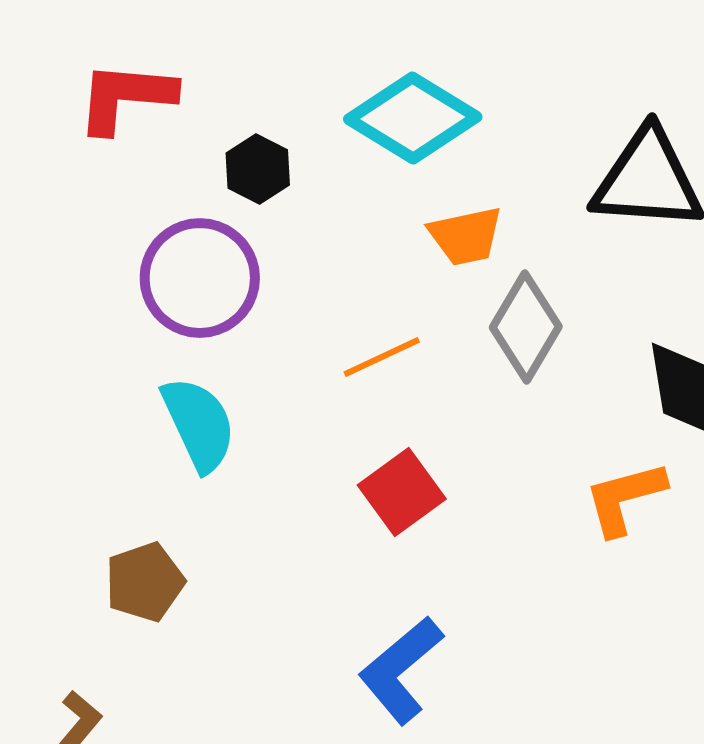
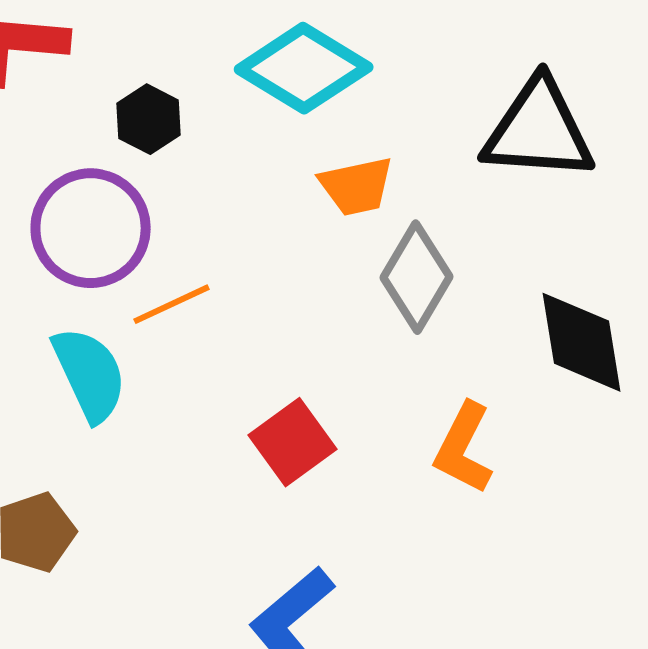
orange line: (382, 357) -> (172, 304), moved
orange L-shape: (625, 498) -> (464, 448), moved, turned -48

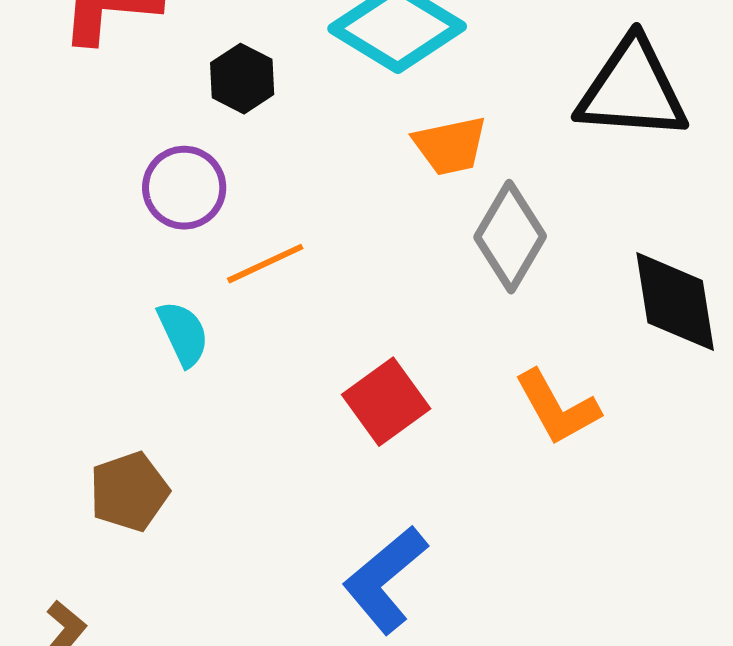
purple circle: (91, 228) -> (184, 188), size x0.7
cyan semicircle: (90, 374) -> (183, 334), size x0.7
orange L-shape: (464, 448) -> (557, 408), turned -56

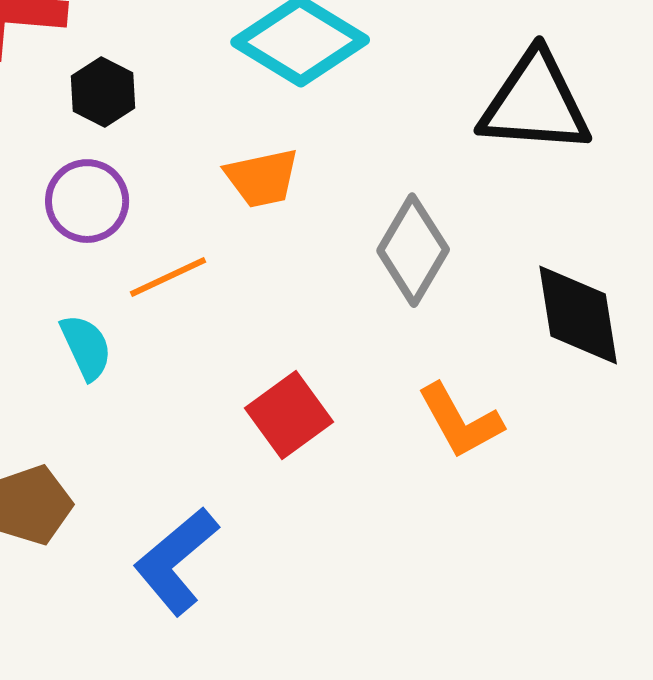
black hexagon: (242, 79) -> (103, 92), moved
orange trapezoid: (450, 146) -> (262, 178), moved
blue L-shape: (385, 580) -> (176, 561), moved

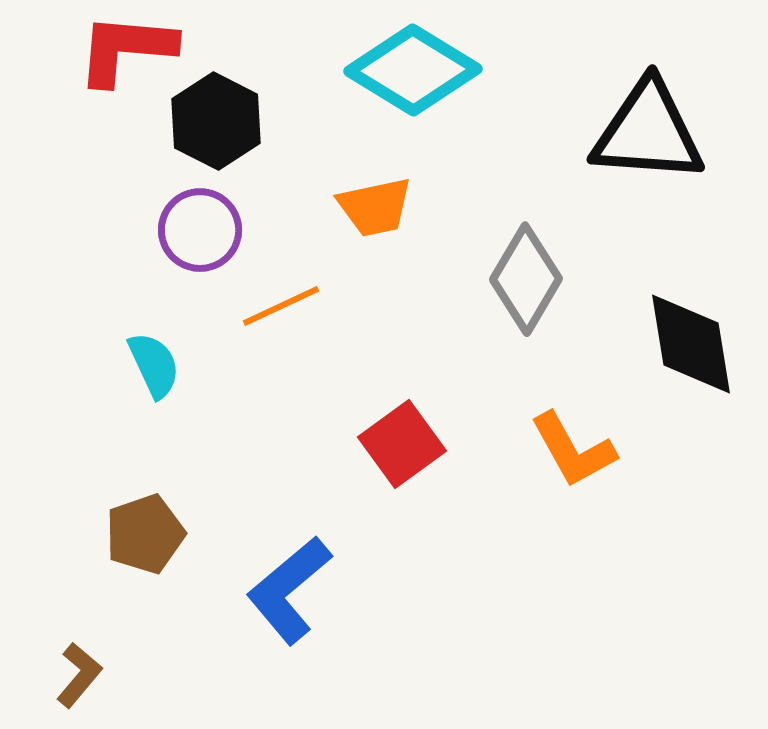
black hexagon: (103, 92) -> (216, 121), size x1.4
cyan semicircle: (86, 347) -> (154, 365), moved

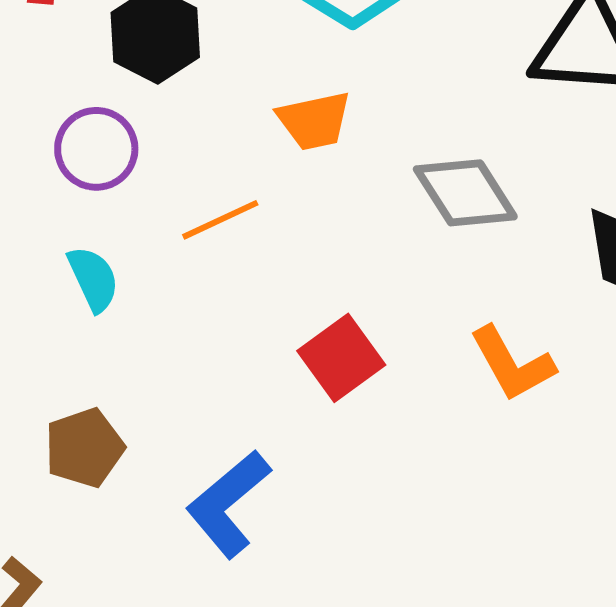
purple circle: (200, 230) -> (96, 149), moved
gray diamond: (526, 279) -> (465, 193), turned -63

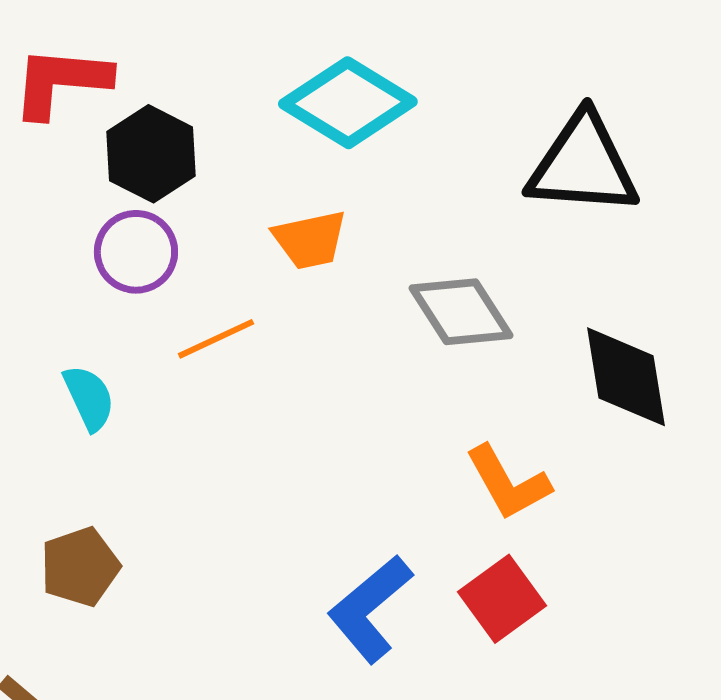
purple circle: (96, 149) -> (136, 252), moved
red square: (341, 358) -> (502, 599), moved
blue L-shape: (228, 504) -> (370, 609), moved

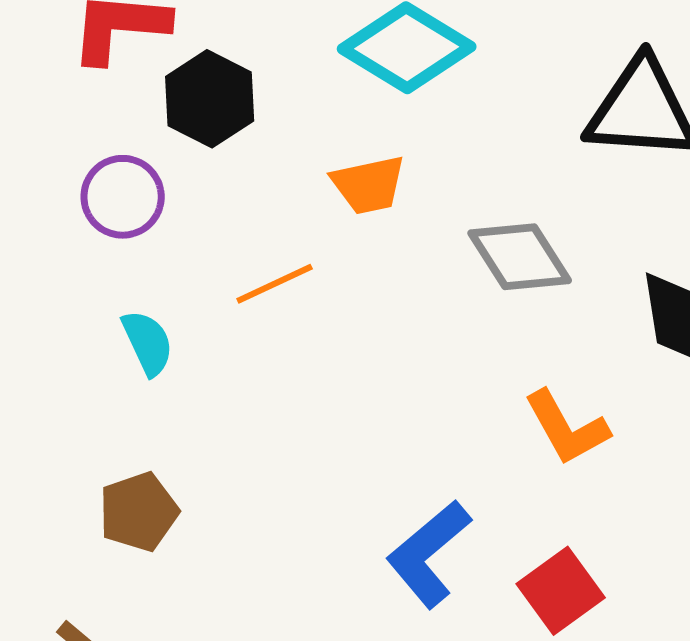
purple circle: (136, 252) -> (123, 197), moved
red square: (502, 599) -> (561, 591), moved

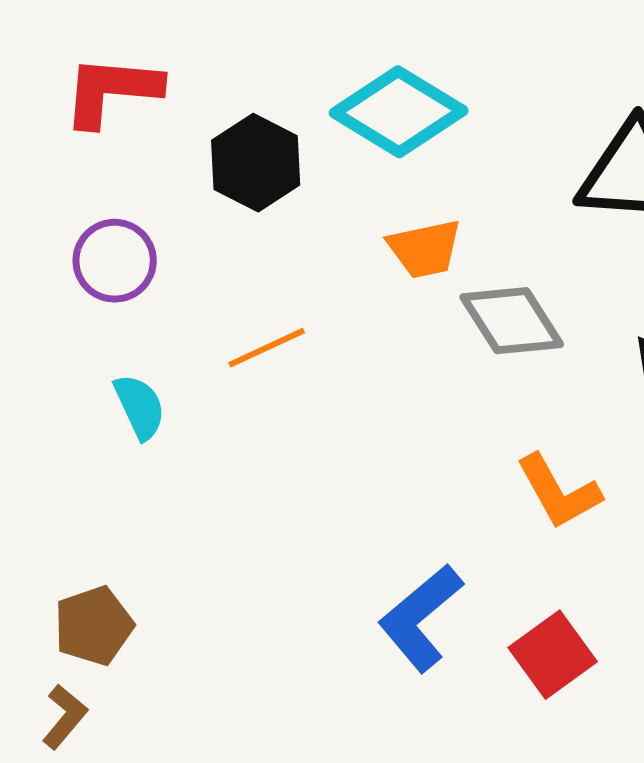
black hexagon: (210, 99) -> (256, 163), moved
orange trapezoid: (369, 185) -> (425, 249), moved
brown pentagon: (139, 512) -> (94, 626), moved

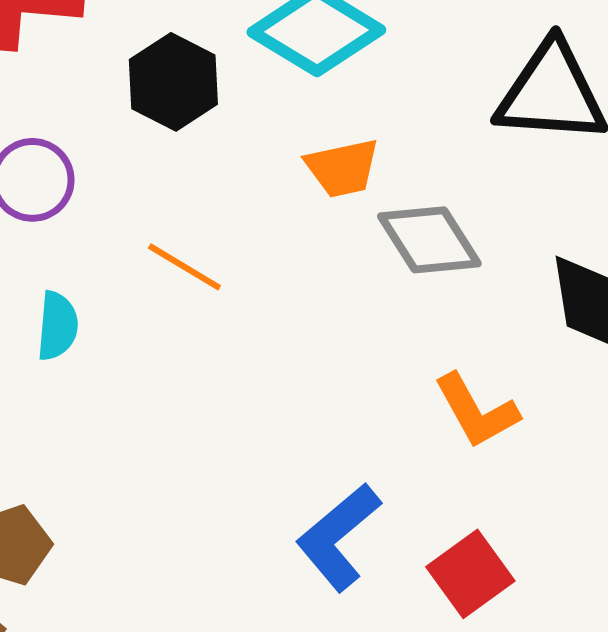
orange line: (267, 348) -> (184, 267), turned 56
cyan semicircle: (140, 407) -> (57, 326), turned 30

